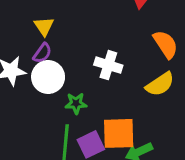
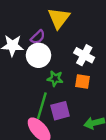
yellow triangle: (44, 26) -> (59, 18), moved, size x1.5
orange square: (119, 133) -> (82, 81), moved, size x0.6

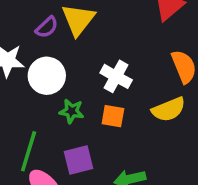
purple semicircle: (38, 37) -> (47, 27), moved
green line: (42, 106) -> (29, 151), moved

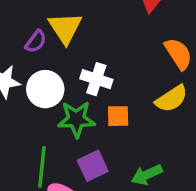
white cross: (116, 76) -> (96, 79), moved
green star: (72, 111) -> (76, 119), size x1.5

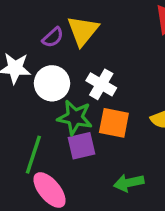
orange square: (118, 116) -> (114, 123), size x1.4
purple square: (93, 166) -> (81, 146), moved

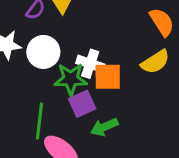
white cross: (101, 84) -> (90, 64), moved
green arrow: (129, 183) -> (104, 127), moved

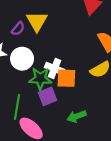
green arrow: (104, 127) -> (77, 116), moved

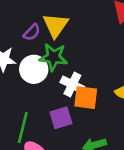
green star: (40, 79) -> (53, 57), moved

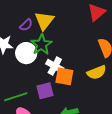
green star: (53, 57) -> (41, 45), turned 30
green line: (23, 128) -> (16, 97), turned 55

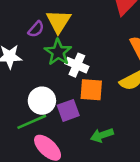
white circle: (26, 53) -> (42, 101), moved
white cross: (55, 66) -> (77, 65), moved

